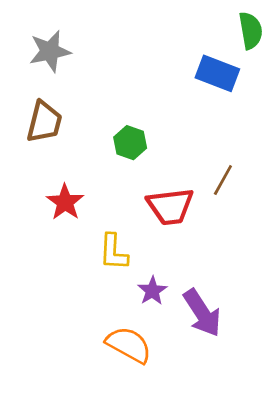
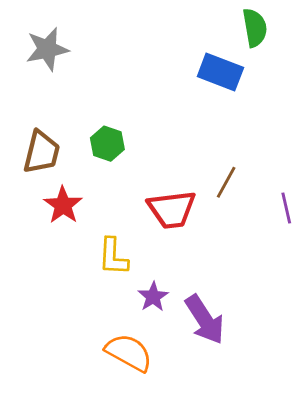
brown trapezoid: (44, 122) -> (42, 152), moved
green hexagon: (130, 143) -> (107, 144), moved

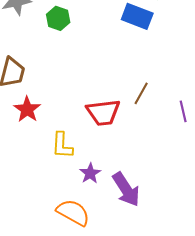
green hexagon: (107, 144) -> (58, 18), moved

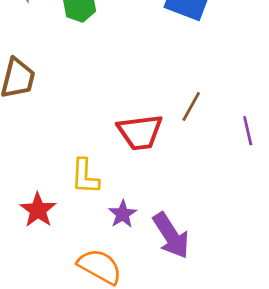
red star: (27, 109) -> (38, 210), moved

